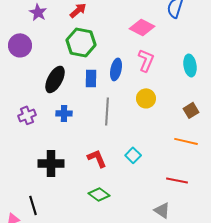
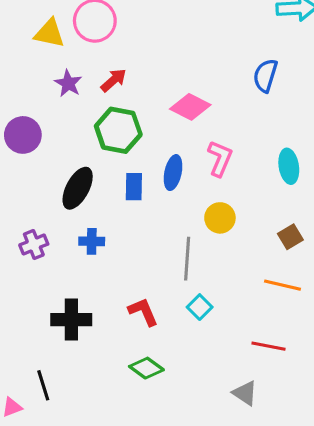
purple star: (38, 12) -> (68, 83), moved
pink diamond: (142, 27) -> (190, 107), moved
gray line: (107, 111) -> (187, 259), moved

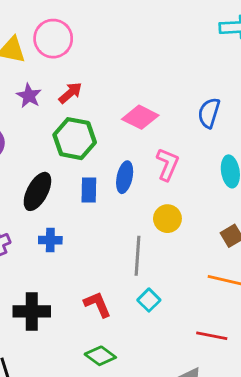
blue semicircle: (265, 76) -> (209, 113), moved

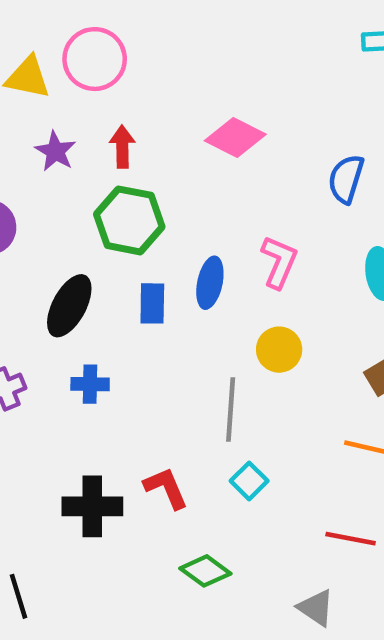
red arrow: (70, 93) -> (122, 147), turned -50
pink diamond: (140, 117) -> (235, 137), moved
black cross: (32, 311) -> (92, 506), moved
green diamond: (100, 356) -> (205, 571), moved

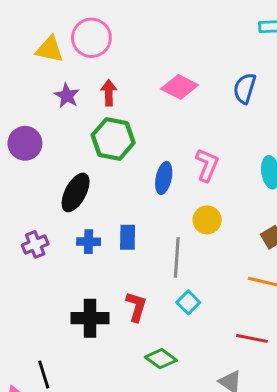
blue semicircle: (346, 179) -> (245, 88), moved
blue rectangle: (152, 303) -> (128, 237), moved
red L-shape: (166, 488) -> (136, 307), turned 40

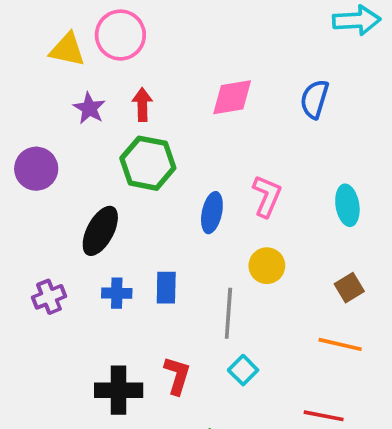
pink diamond: (180, 87) -> (232, 97), turned -36

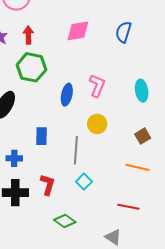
blue cross: (117, 293) -> (14, 158), moved

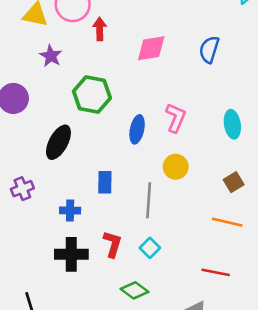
red arrow: (28, 35) -> (100, 29), moved
cyan square: (84, 182) -> (150, 248), moved

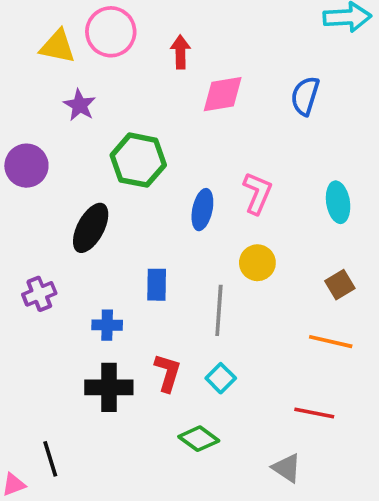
red arrow: (100, 29) -> (180, 52), moved

